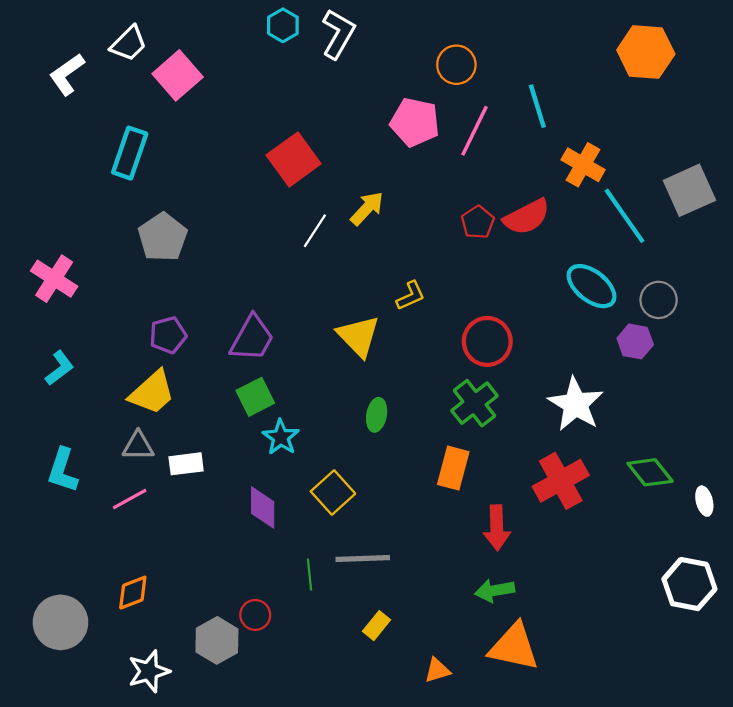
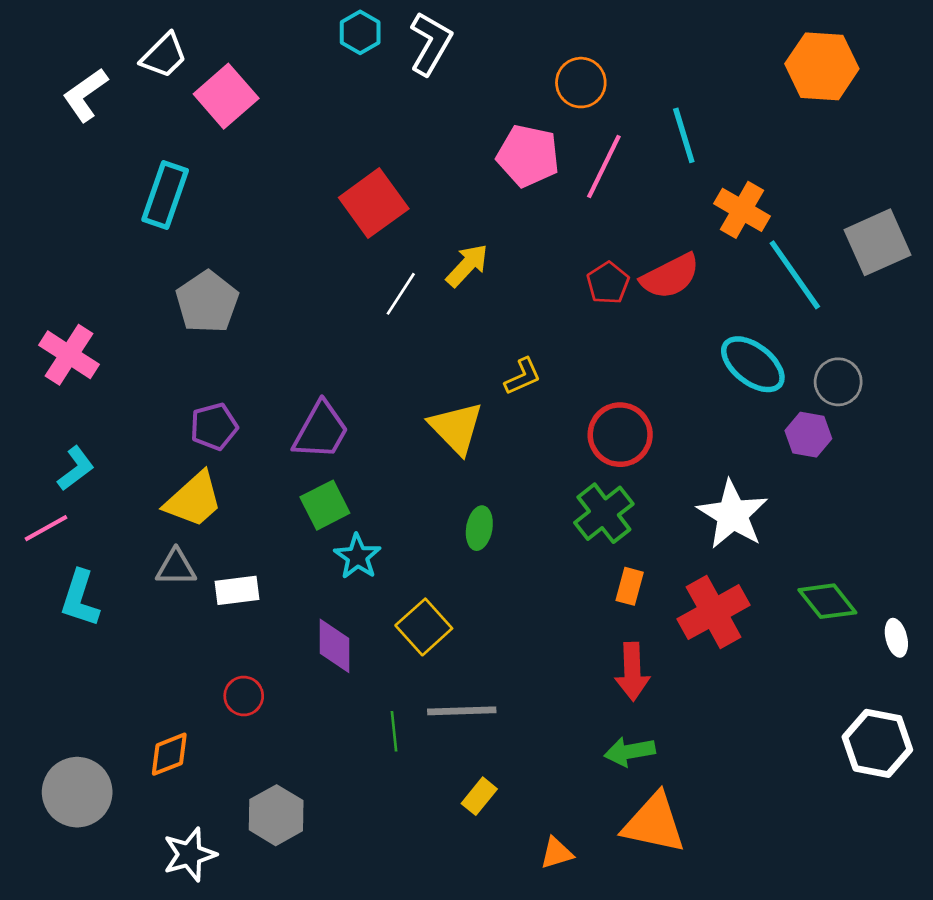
orange rectangle: (453, 468) -> (630, 586), moved, size x0.7
pink line: (130, 499) -> (46, 528), moved
red circle: (255, 615) -> (244, 696), moved

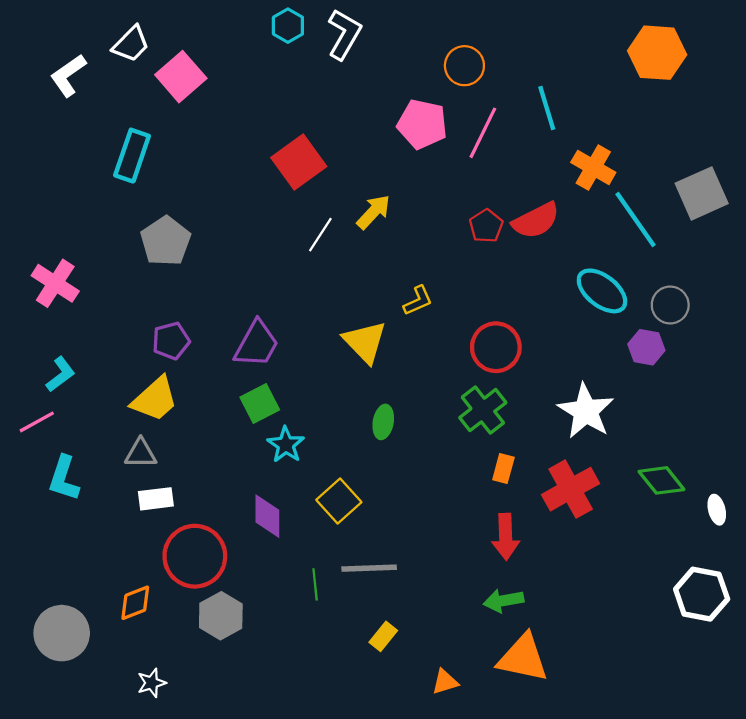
white rectangle: (237, 590) -> (156, 499), moved
red circle: (244, 696) -> (195, 556), size x2.0
gray hexagon: (276, 815) -> (221, 616), moved
white star: (190, 854) -> (152, 683), size x0.7

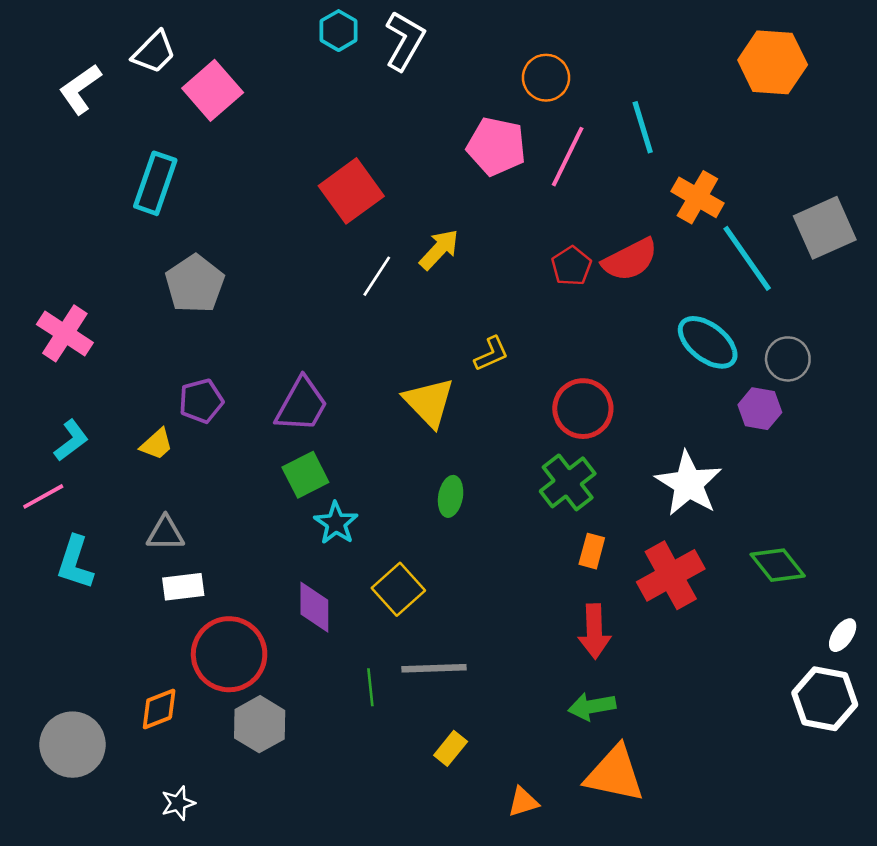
yellow trapezoid: (155, 399) -> (157, 444), moved, size x0.6
white ellipse: (717, 510) -> (843, 635), moved, turned 48

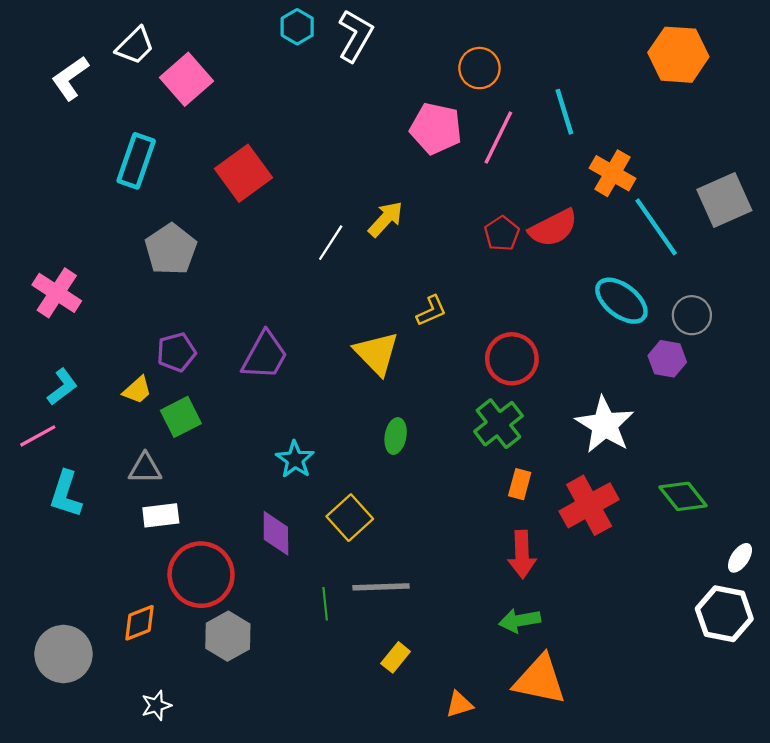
red square: (351, 191) -> (244, 173), moved
green square: (305, 475) -> (181, 417), moved

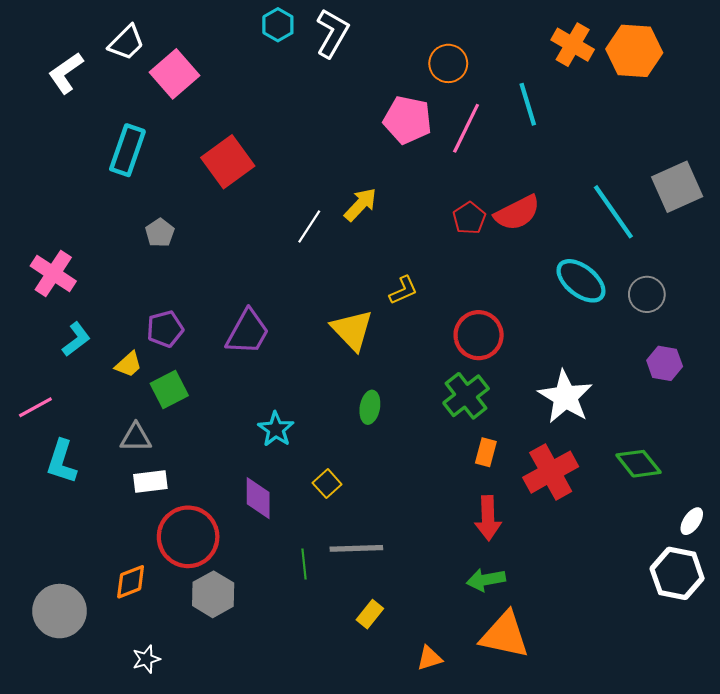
orange cross: (613, 173) -> (573, 45), moved
gray pentagon: (171, 249) -> (160, 233), size x0.6
purple hexagon: (667, 359) -> (665, 363), moved
cyan L-shape: (62, 387) -> (76, 339), moved
yellow square: (350, 518) -> (327, 484), size x0.7

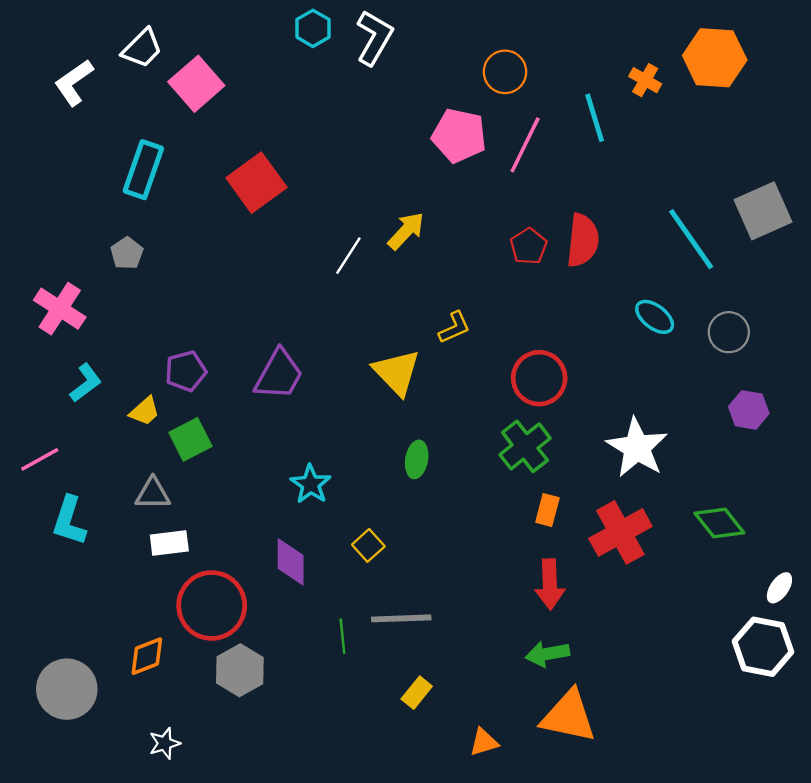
orange cross: (573, 45) -> (645, 80), moved, size x0.7
red semicircle: (517, 213) -> (583, 240), turned -57
gray pentagon: (160, 233) -> (127, 253), moved
cyan ellipse: (581, 281) -> (655, 317), size x0.7

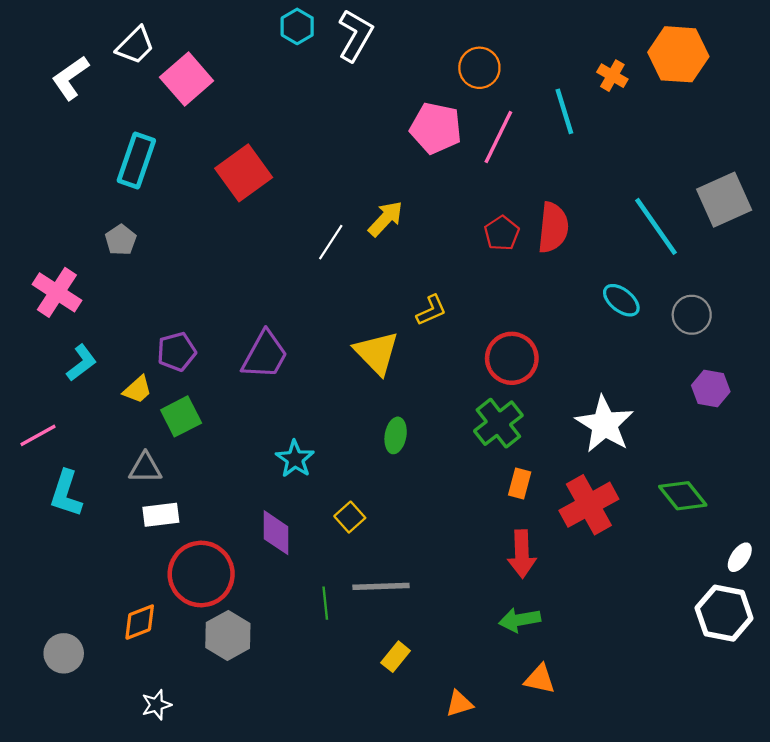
gray circle: (67, 689) -> (64, 653), size x0.7
orange triangle: (569, 716) -> (540, 679), size x0.6

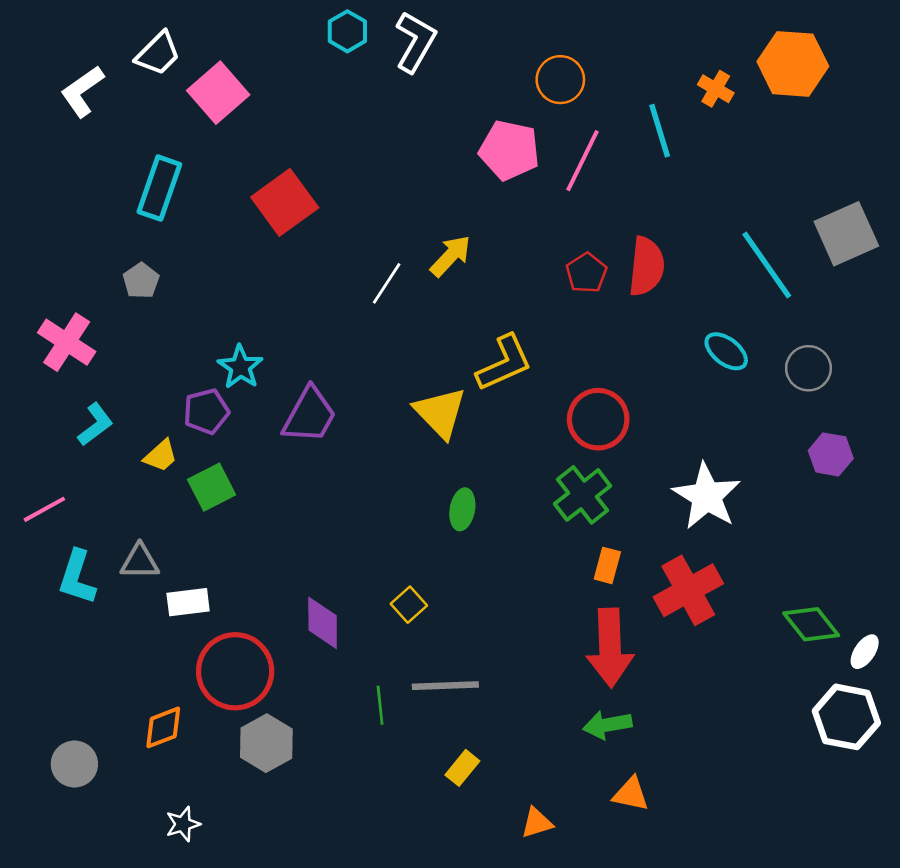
yellow L-shape: (431, 310) -> (504, 363), size x1.6
cyan star: (295, 459) -> (240, 367), moved
gray triangle: (145, 468) -> (140, 562), moved
green diamond: (683, 496) -> (811, 624), moved
red arrow: (522, 554) -> (610, 648), size x1.4

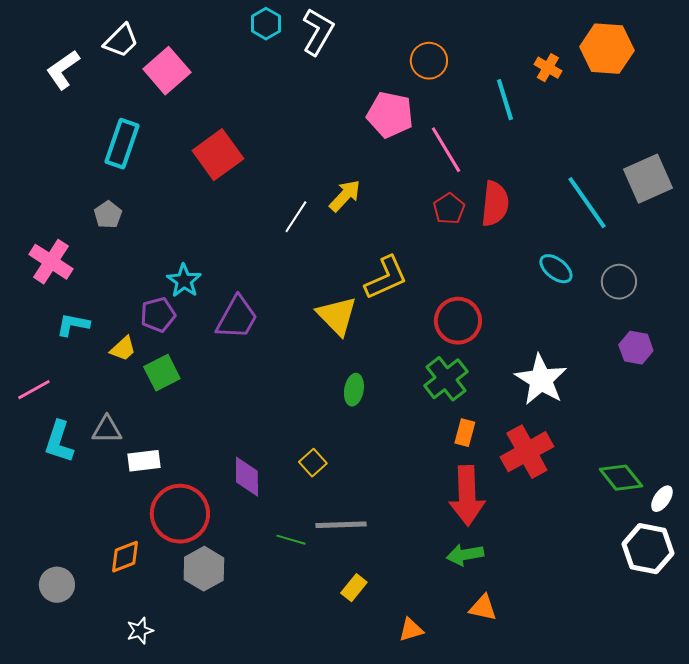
pink line: (583, 161) -> (446, 150), moved, turned -57
cyan L-shape: (95, 424) -> (73, 325), turned -132
green line: (380, 705) -> (291, 540), turned -68

